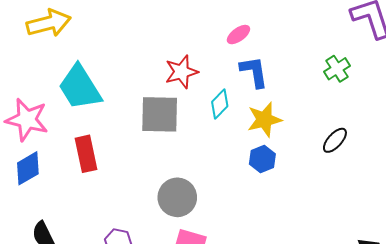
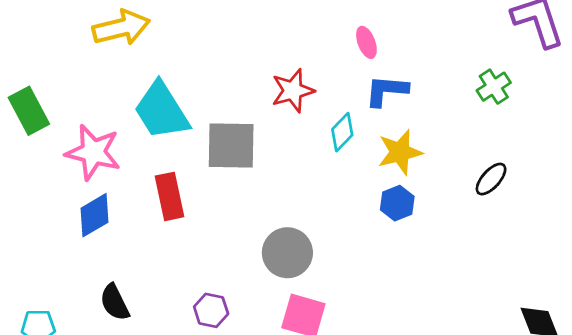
pink ellipse: (238, 35) -> (366, 42), turned -75
blue L-shape: (254, 72) -> (387, 91), turned -76
gray square: (160, 114) -> (231, 146), moved

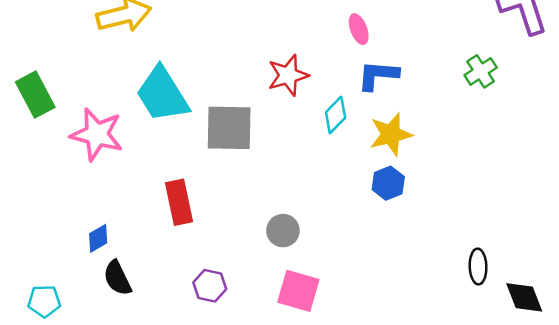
black ellipse: (491, 179) -> (478, 267), moved, turned -44
red rectangle: (170, 196) -> (179, 202), moved
blue diamond: (94, 215) -> (98, 238), moved, size x0.7
gray circle: (287, 253) -> (283, 231), size x0.7

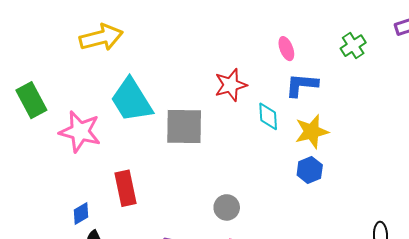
green cross: (481, 71) -> (353, 46), moved
cyan diamond: (336, 115) -> (268, 116), turned -48
red rectangle: (179, 202) -> (125, 188), moved

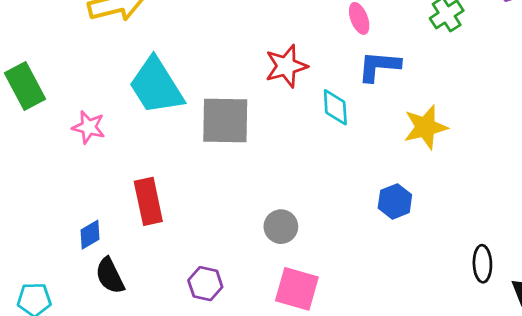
pink star: (80, 132) -> (89, 127), size x0.6
yellow star: (312, 132) -> (425, 127), moved
blue hexagon: (310, 170) -> (395, 201), moved

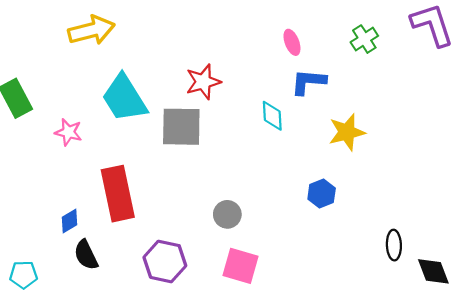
red star: (286, 66) -> (203, 82), moved
red rectangle: (148, 201) -> (118, 194), size x1.4
purple hexagon: (205, 284) -> (165, 261), size x1.5

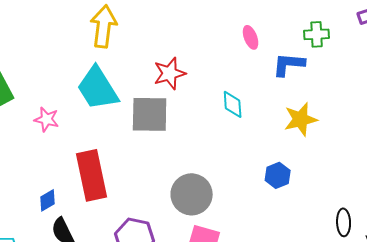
yellow arrow: (91, 30) -> (104, 26), moved, turned -69
green cross: (364, 39) -> (317, 34), turned 30
blue L-shape: (308, 82) -> (289, 64), moved
gray circle: (227, 214) -> (192, 194), size x1.6

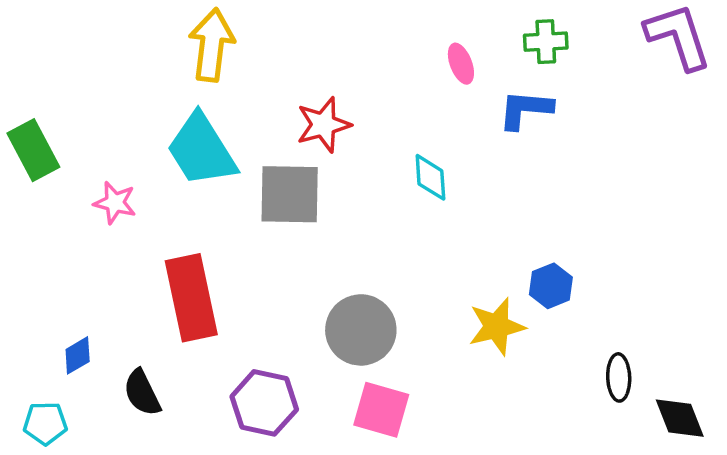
green cross: (317, 34) -> (546, 42), moved
yellow star: (301, 119) -> (497, 327), moved
blue hexagon: (278, 175) -> (551, 286), moved
blue diamond: (48, 200) -> (78, 355), moved

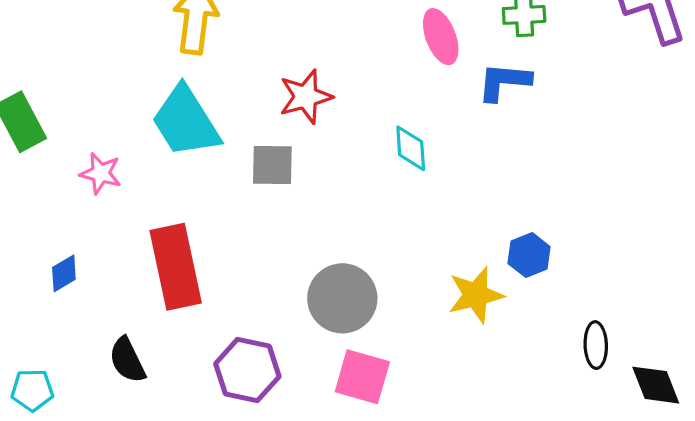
pink ellipse: (461, 64) -> (441, 37), size x1.4
gray square: (290, 194) -> (272, 165), size x0.7
blue diamond: (78, 355) -> (64, 273), moved

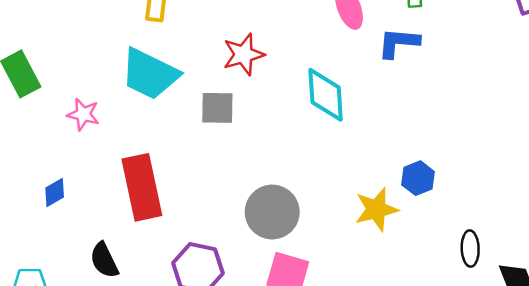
cyan trapezoid: (186, 122) -> (150, 74), turned -32
cyan diamond: (411, 148) -> (326, 95), size x1.5

